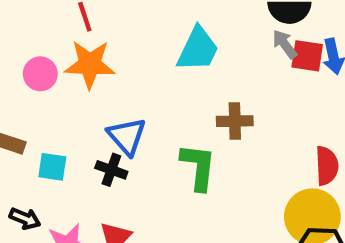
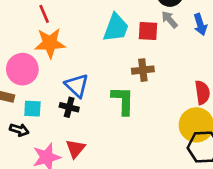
red square: (307, 56) -> (148, 31), moved
pink circle: (40, 74) -> (22, 69), moved, size x1.5
black arrow: (25, 219) -> (19, 130), moved

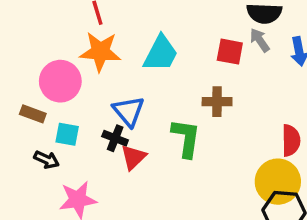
cyan trapezoid: (116, 28) -> (161, 54), moved
red triangle: (75, 149) -> (133, 157), moved

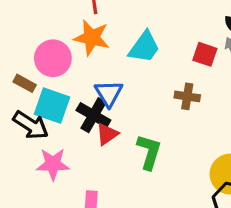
cyan square: (67, 134) -> (52, 106), size x1.6
black cross: (115, 138) -> (93, 115), size x1.5
green L-shape: (186, 138) -> (149, 152), moved
black arrow: (47, 160) -> (31, 125), size x1.6

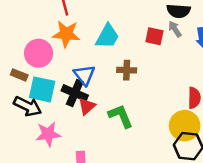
brown cross: (187, 96) -> (127, 70), moved
green L-shape: (149, 152) -> (121, 116), turned -32

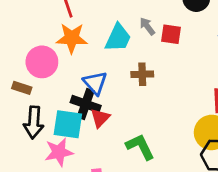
gray arrow: (175, 29) -> (147, 26), moved
cyan square: (42, 89) -> (68, 124), moved
black arrow: (28, 106) -> (34, 122), turned 72
green L-shape: (121, 116) -> (140, 147), moved

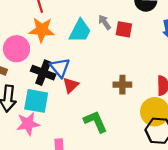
brown cross: (142, 74) -> (122, 85), moved
black cross: (86, 104) -> (43, 73), moved
red triangle: (100, 118) -> (71, 85), moved

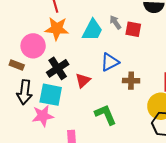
blue triangle: (60, 68) -> (110, 62), moved, turned 42
black cross: (43, 73) -> (58, 68), turned 35

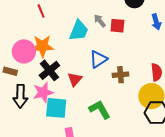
orange star: (57, 29) -> (42, 46), moved
cyan square: (51, 95) -> (56, 108), moved
pink star: (43, 116) -> (43, 92), moved

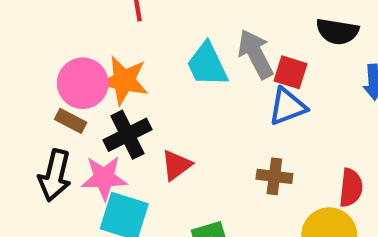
gray arrow: (100, 21) -> (256, 54), size x1.6
cyan trapezoid: (79, 31) -> (207, 65), turned 120
blue triangle: (98, 59) -> (287, 106), moved
brown rectangle: (10, 71) -> (71, 121), moved

